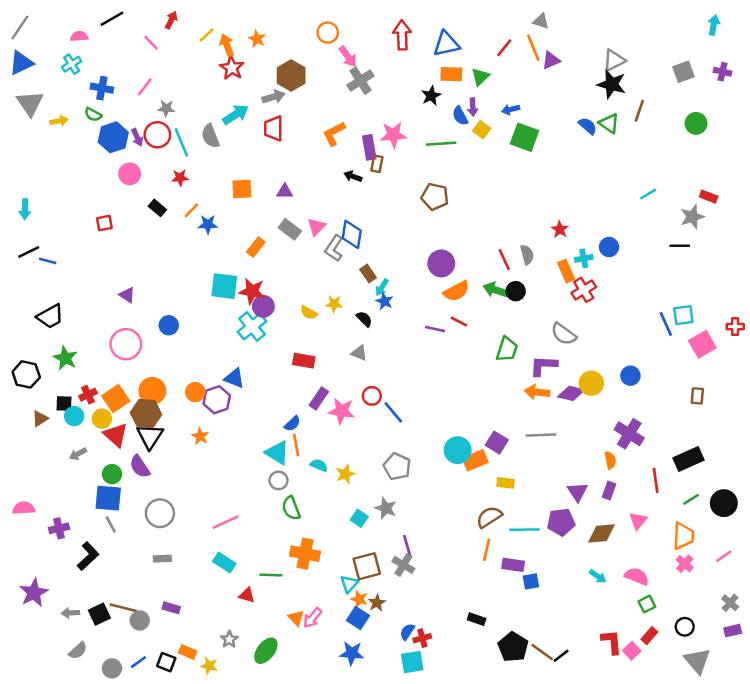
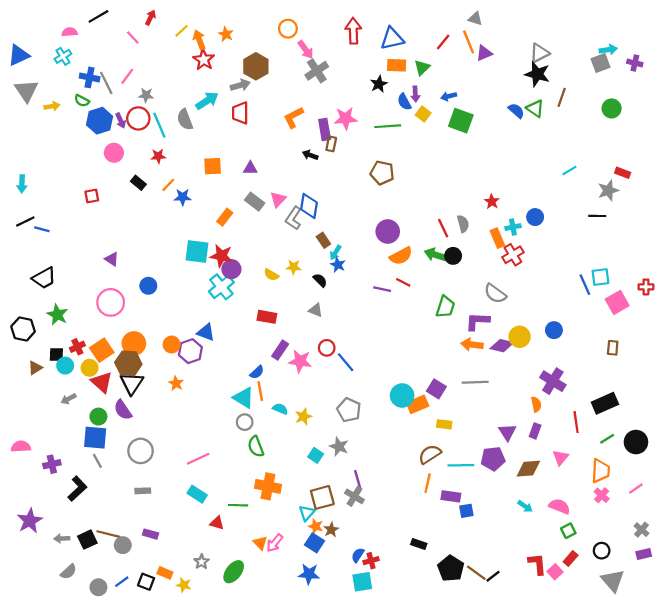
cyan arrow: (714, 25) -> (608, 50), moved, turned 70
gray line: (20, 28) -> (106, 83), moved, turned -60

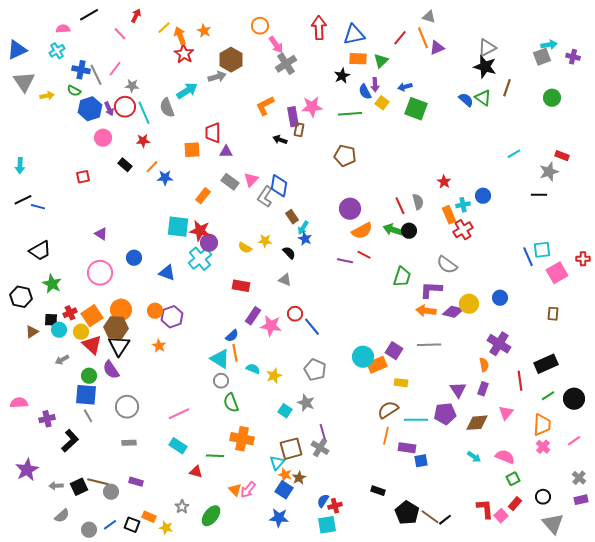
red trapezoid: (240, 113) -> (213, 133), moved
blue triangle: (206, 332) -> (167, 273), moved

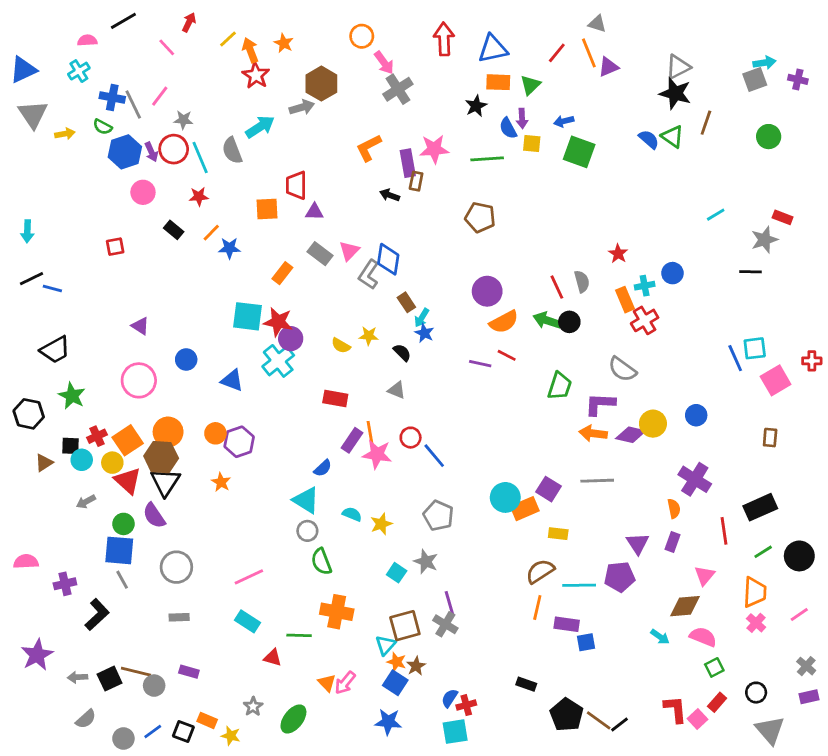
yellow square: (382, 103) -> (532, 144), turned -32
orange line: (235, 353) -> (370, 433), moved
brown diamond: (477, 423) -> (685, 606), moved

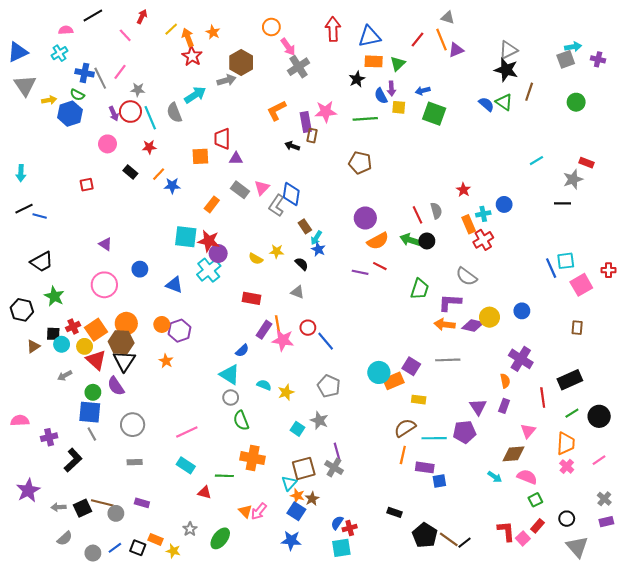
blue hexagon: (125, 152) -> (70, 114), moved

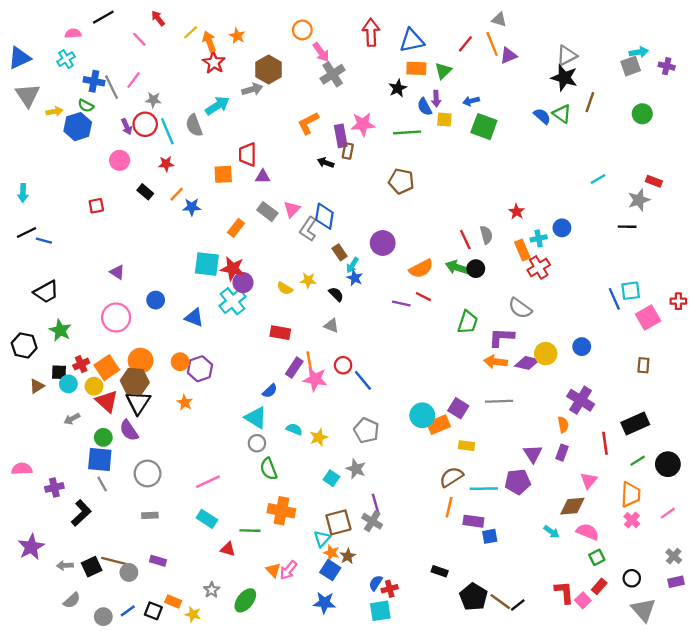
red arrow: (142, 17) -> (158, 18), turned -64
purple circle: (365, 218) -> (383, 243), moved

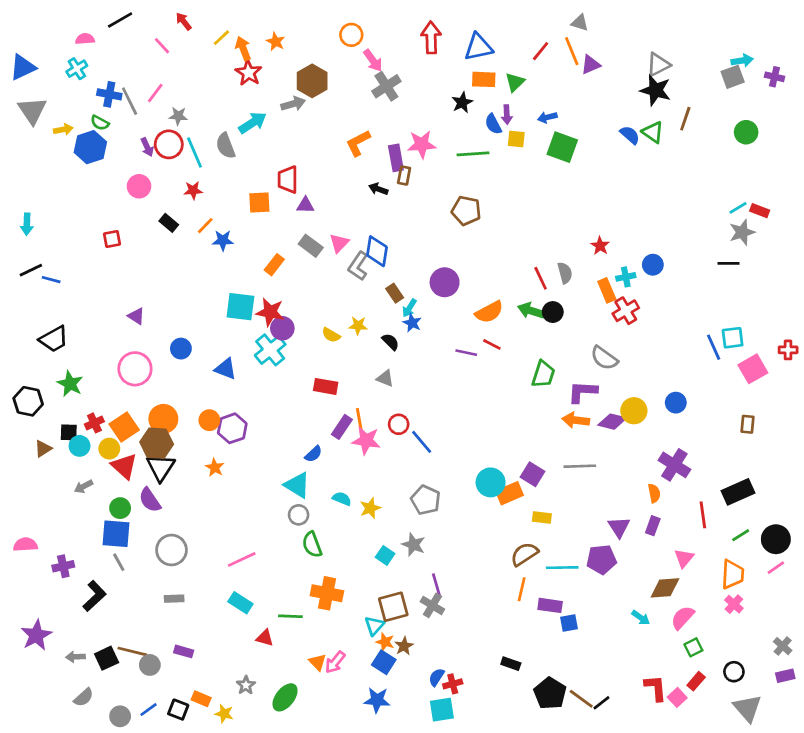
cyan line: (598, 179) -> (738, 208), moved
pink line: (668, 513) -> (776, 568), moved
pink semicircle: (588, 532) -> (683, 618), turned -70

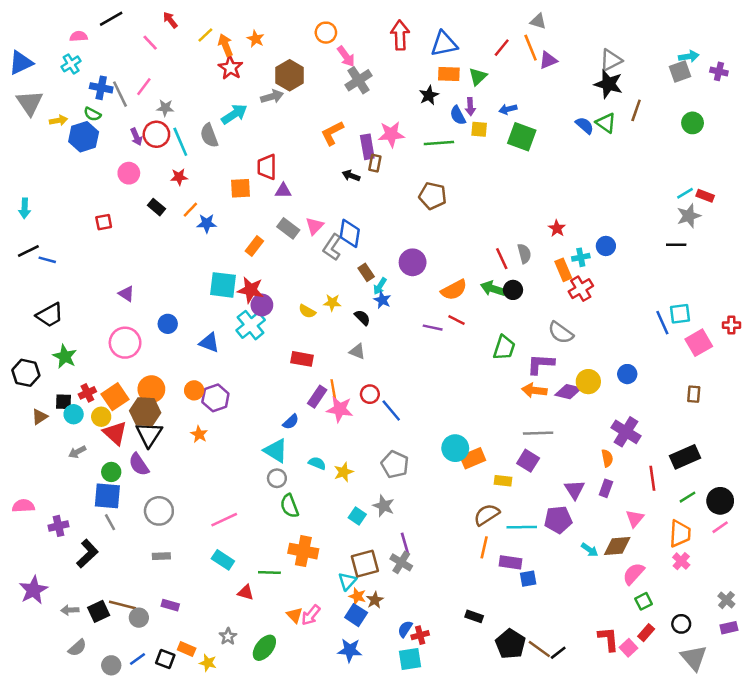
purple square: (532, 474) -> (528, 461), moved
cyan arrow: (641, 618) -> (590, 550), moved

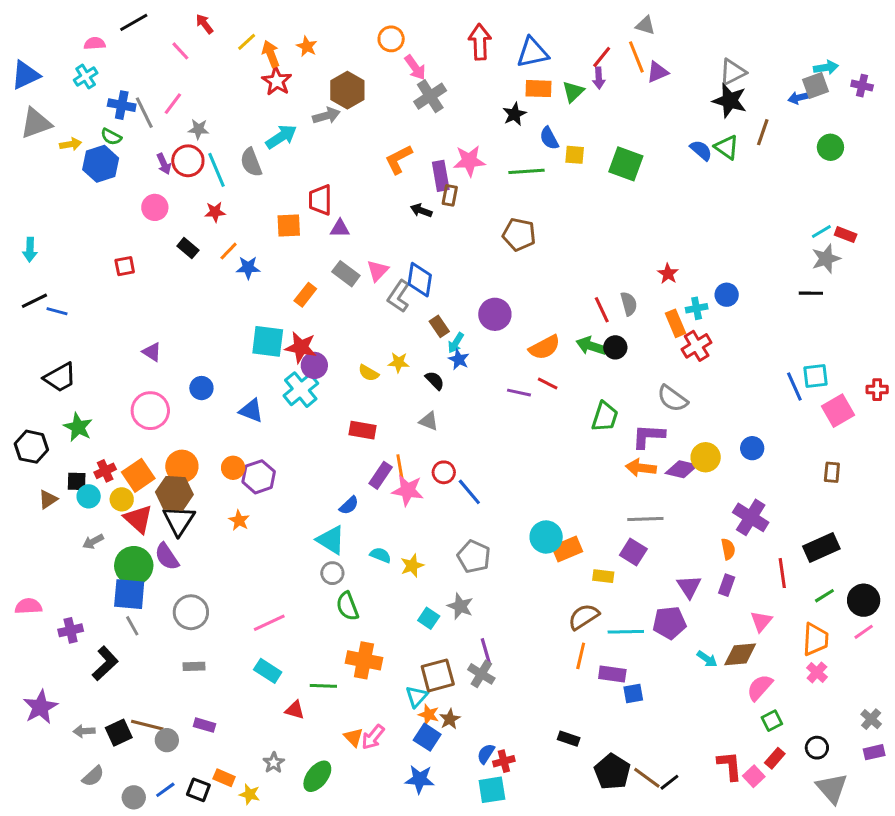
gray triangle: (30, 103) -> (36, 123), turned 44
purple arrow: (470, 107) -> (599, 78), moved
blue arrow: (508, 109) -> (799, 98), moved
green circle: (111, 472) -> (134, 566), size x1.6

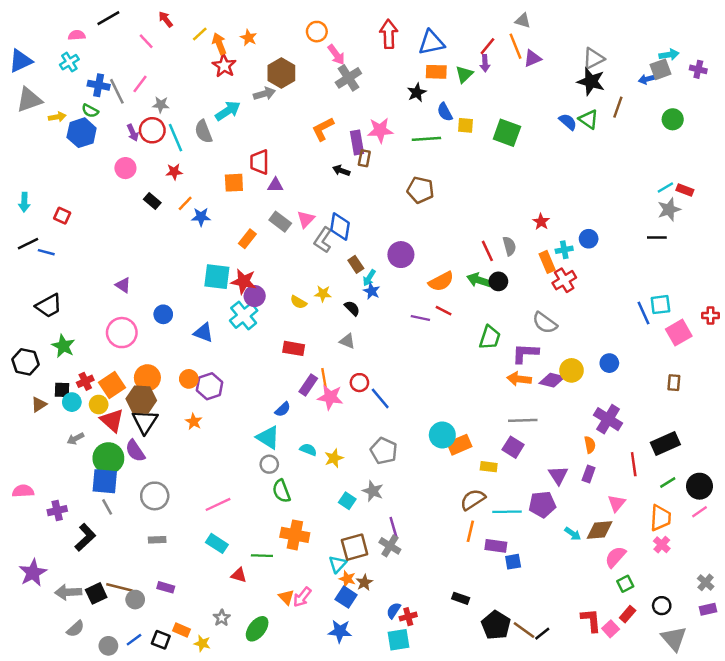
red square: (125, 266) -> (62, 216), moved, turned 35
gray arrow: (84, 731) -> (68, 592), size x1.5

